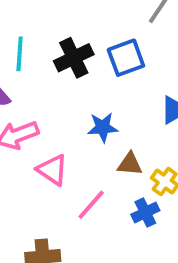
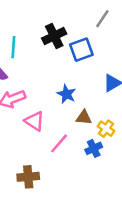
black cross: (74, 58) -> (54, 36), moved
blue star: (103, 127) -> (66, 94), turned 30

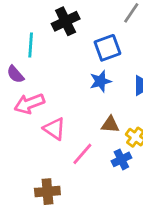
black cross: (54, 36) -> (66, 21), moved
blue star: (66, 94) -> (100, 81), moved, turned 30

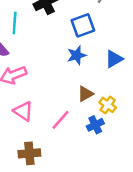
brown triangle: (110, 125) -> (85, 94), turned -35
pink triangle: (54, 129) -> (23, 111), moved

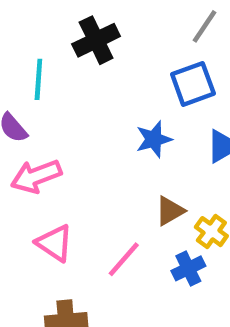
blue square: (83, 25) -> (193, 84), moved

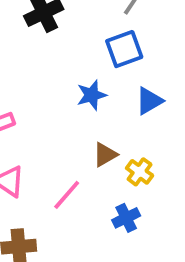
blue cross: (188, 268) -> (126, 218), moved

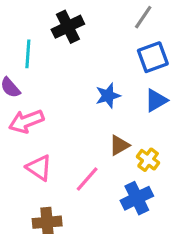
blue square: (124, 49) -> (153, 57), moved
blue cross: (126, 218) -> (137, 198), size x1.4

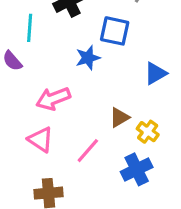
blue square: (153, 57) -> (115, 31), moved, turned 32
blue star: (108, 96) -> (88, 58), moved
pink arrow: (26, 121) -> (53, 99), moved

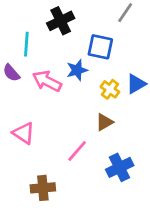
pink arrow: (53, 99) -> (47, 81), moved, turned 48
yellow cross: (148, 132) -> (110, 89), moved
pink triangle: (41, 140) -> (24, 133), moved

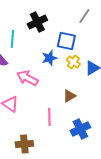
pink arrow: (47, 81) -> (27, 78), moved
yellow cross: (110, 89) -> (73, 62), moved
pink line: (77, 151) -> (49, 117), turned -42

